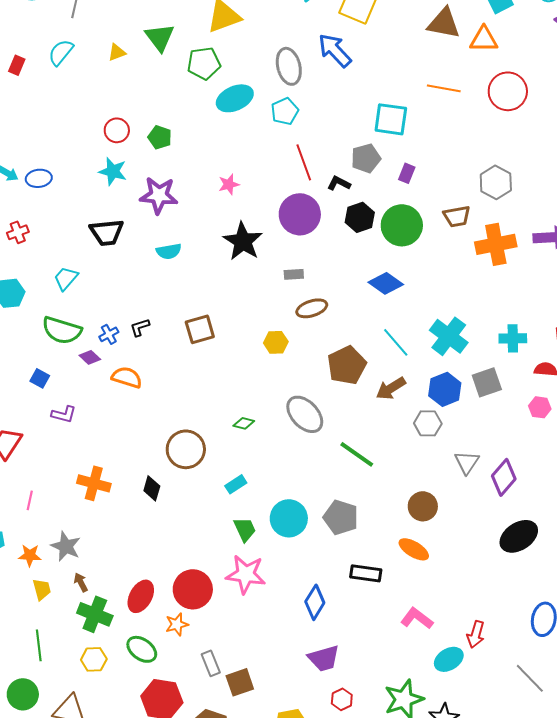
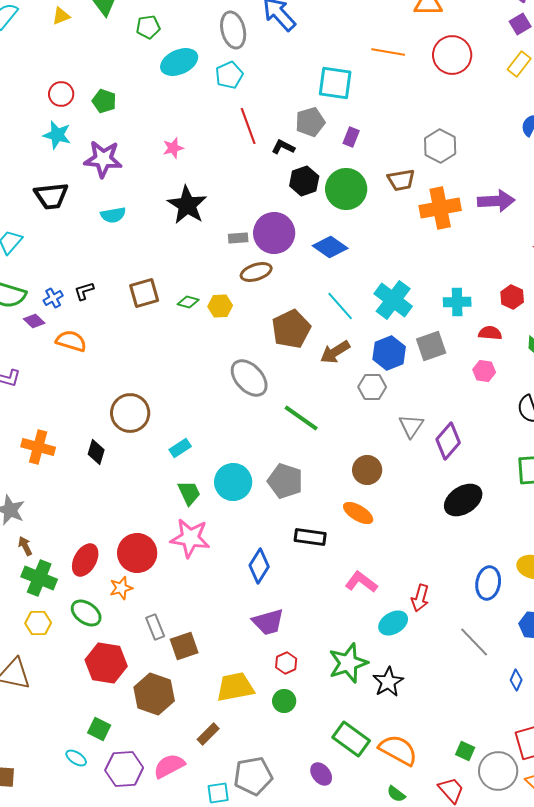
green pentagon: (204, 63) -> (148, 27), size x0.7
purple circle: (300, 214) -> (274, 233), moved
green diamond: (244, 423) -> (188, 302), moved

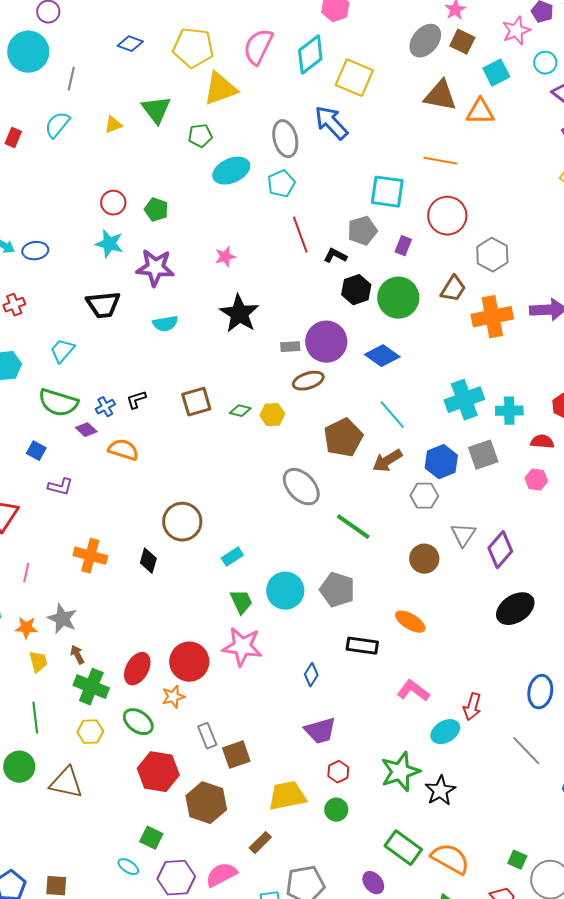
red circle: (452, 55) -> (447, 216), moved
brown trapezoid: (401, 180) -> (453, 289), turned -48
cyan cross: (393, 300) -> (464, 400), moved, turned 33
brown circle: (367, 470) -> (424, 559), moved
blue diamond: (259, 566) -> (311, 675), size x0.7

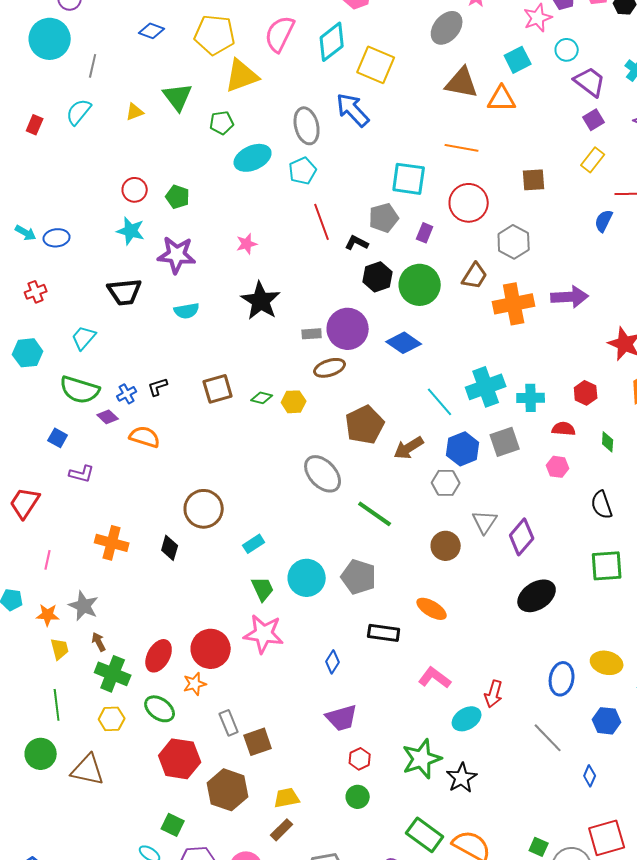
brown square: (462, 42) -> (534, 180), moved, turned -30
cyan line: (392, 415) -> (440, 402), moved
yellow trapezoid: (287, 796) -> (287, 798), moved, size x0.7

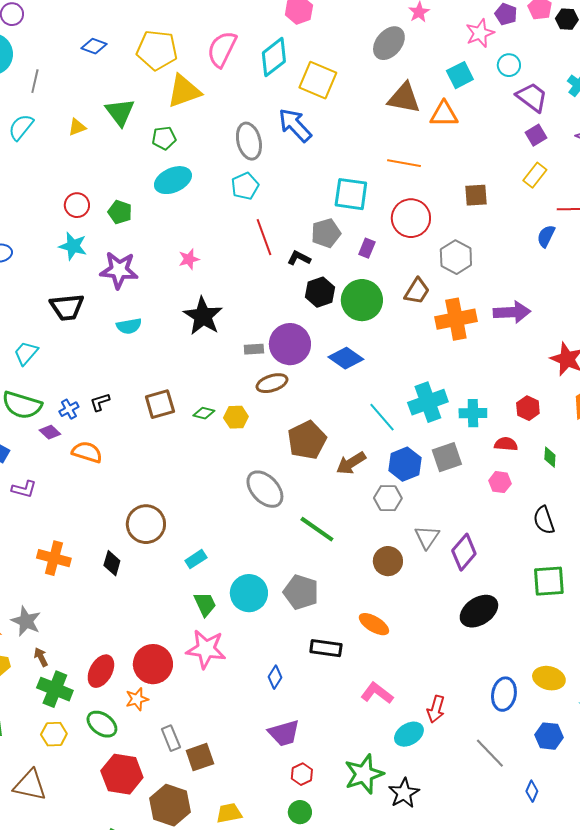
cyan ellipse: (253, 158) -> (173, 180), moved

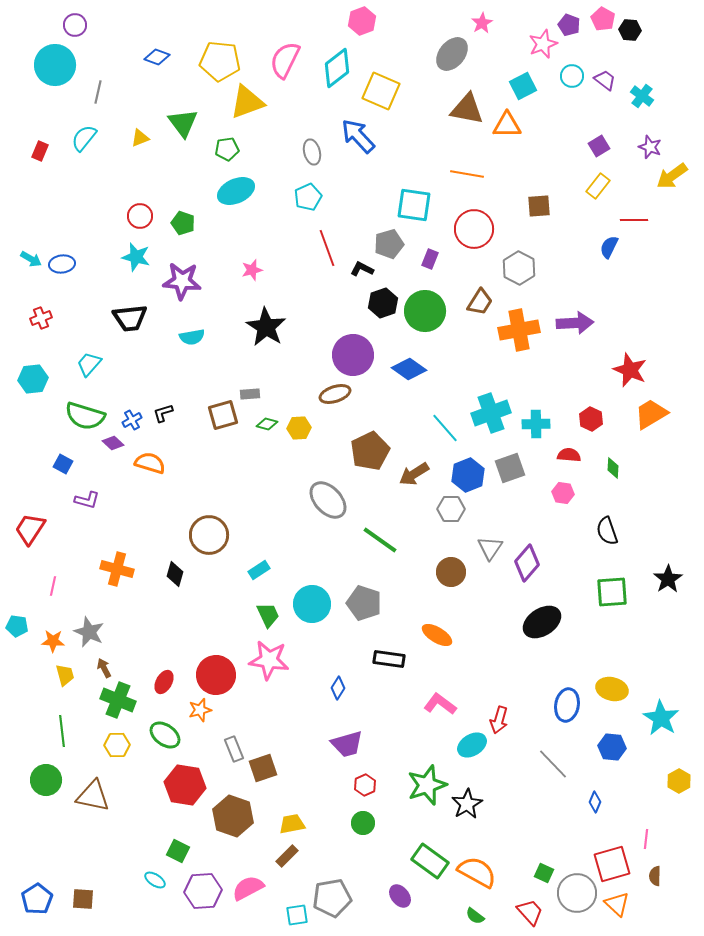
purple trapezoid: (532, 97) -> (605, 80), moved, size x0.7
gray ellipse: (249, 141) -> (312, 152), size x0.7
gray rectangle: (254, 349) -> (250, 394), moved
red ellipse: (101, 671) -> (164, 682), size x0.7

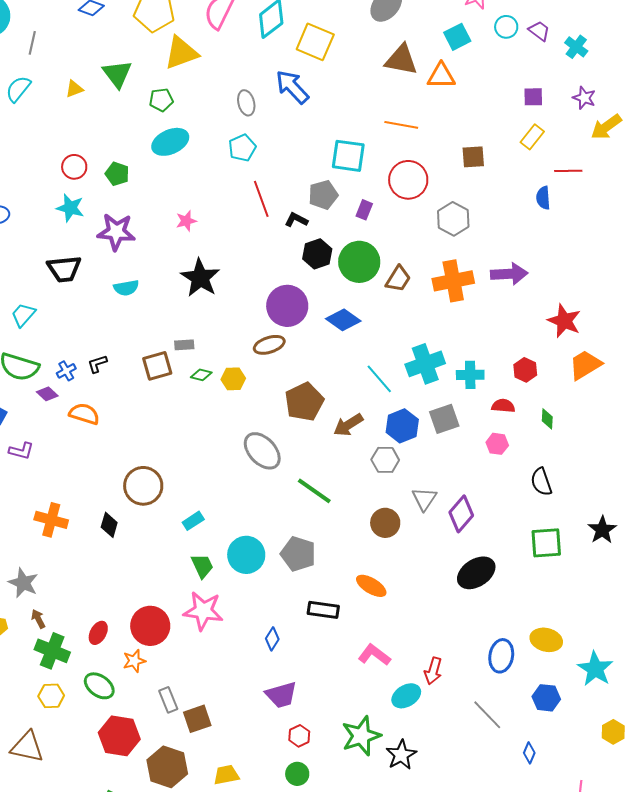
purple square: (599, 146) -> (533, 97), turned 30
blue semicircle: (609, 247) -> (543, 198), turned -30
brown trapezoid: (480, 302) -> (398, 279), moved

